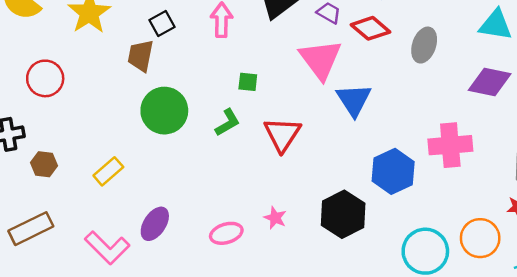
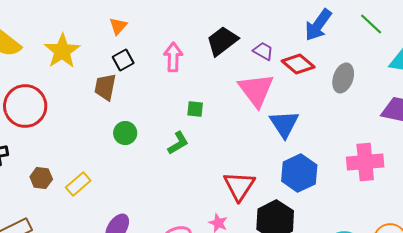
red circle: (45, 78) -> (25, 106), size x1.4
green circle: (164, 111) -> (125, 133), size x0.6
red triangle: (282, 134) -> (239, 186), moved
brown hexagon: (44, 164) -> (41, 178), moved
blue hexagon: (393, 171) -> (299, 173), moved

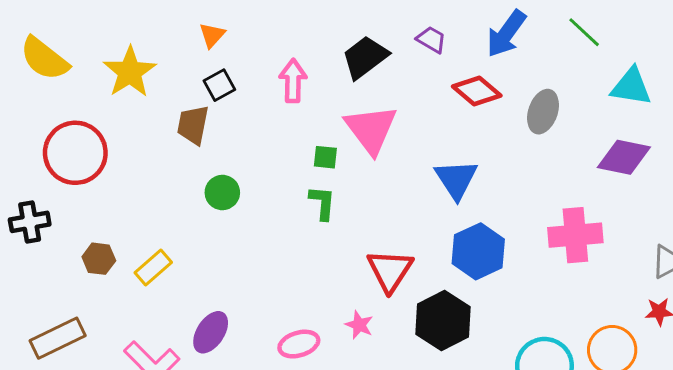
purple trapezoid: (263, 51) -> (431, 40), moved
pink triangle: (256, 90) -> (371, 129), moved
green L-shape: (178, 143) -> (322, 203), moved, turned -55

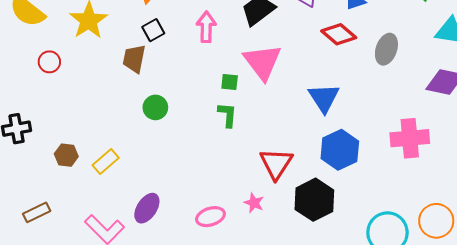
red circle: (75, 153) -> (49, 62), moved, size x0.5
brown rectangle: (58, 338) -> (37, 212), size x0.7

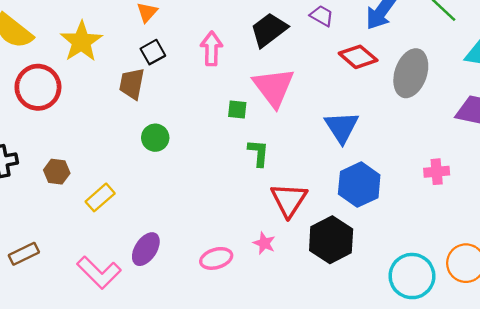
gray ellipse: (386, 49) -> (411, 73), size x1.4
red circle: (49, 62) -> (38, 87), size x1.8
green L-shape: (227, 115) -> (258, 153), moved
pink cross: (410, 138) -> (437, 172), size x0.6
brown hexagon: (66, 155) -> (57, 172), moved

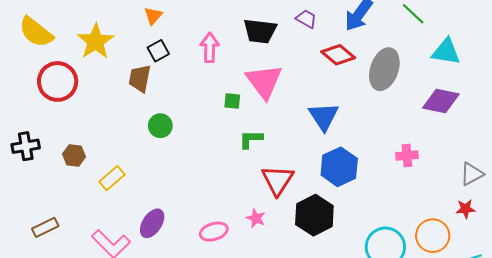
black trapezoid: (269, 30) -> (260, 31), turned -136
green L-shape: (258, 153) -> (251, 139), turned -95

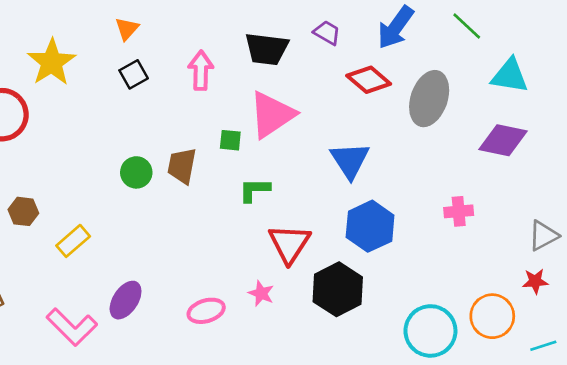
brown trapezoid: (140, 78) -> (182, 166), moved
pink triangle: (264, 81) -> (272, 115), turned 33

